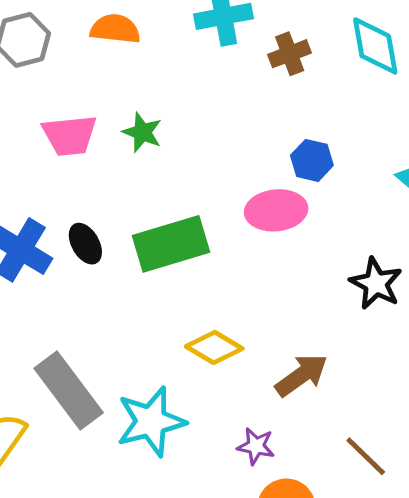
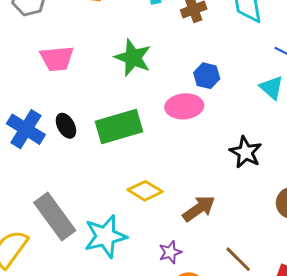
green star: (142, 132) -> (133, 58), moved, size x1.5
purple star: (256, 446) -> (170, 252), turned -30

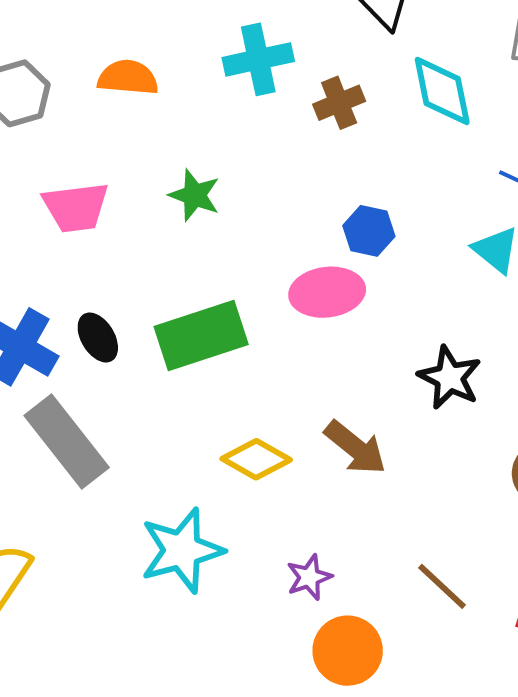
green star: (133, 58) -> (195, 195), moved, size x0.7
brown arrow: (199, 209) -> (355, 448), moved, turned 76
gray rectangle: (55, 217) -> (67, 441), moved

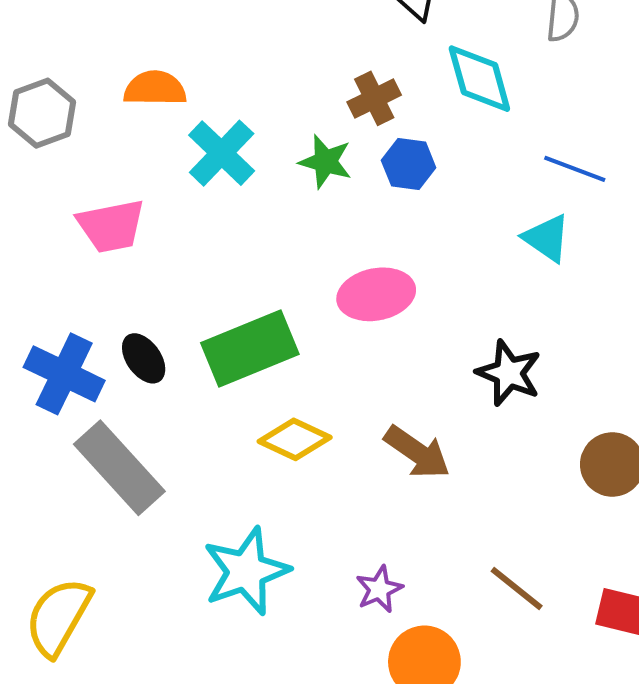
cyan cross: (258, 59) -> (222, 153), moved, turned -30
green star: (195, 195) -> (325, 162), moved
blue hexagon: (369, 231) -> (409, 164), moved
yellow diamond: (256, 459) -> (295, 439), moved

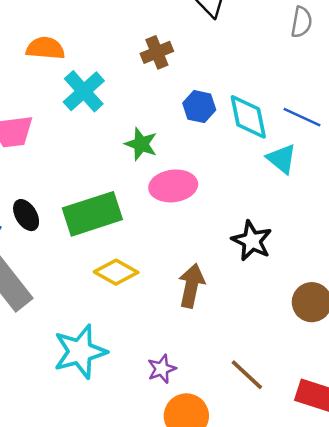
cyan diamond: (479, 79) -> (248, 117), moved
brown cross: (374, 98) -> (157, 52), moved
green star: (325, 162) -> (141, 144), moved
brown arrow: (417, 452) -> (191, 286), turned -117

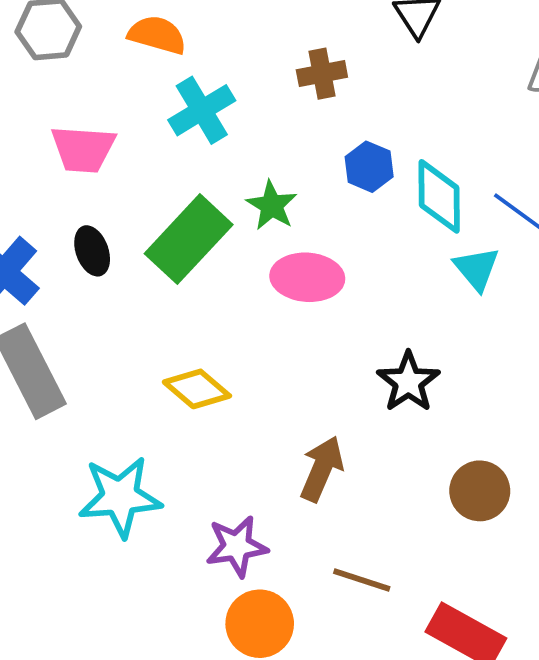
green rectangle: (92, 214) -> (189, 239), moved, turned -40
black ellipse: (26, 215) -> (92, 251), moved
brown arrow: (191, 286) -> (322, 469), moved
purple star: (162, 369) -> (237, 546), size x1.4
brown line: (247, 375) -> (362, 580), turned -36

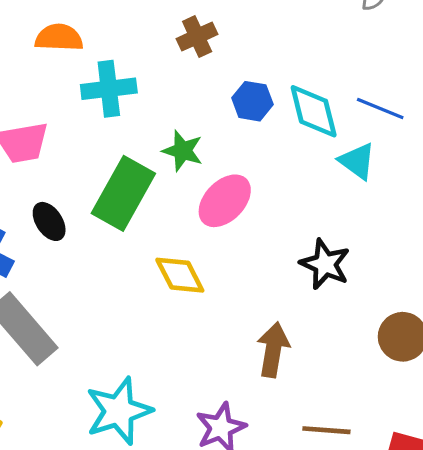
cyan cross: (202, 110) -> (109, 89), turned 38
pink ellipse: (307, 277) -> (225, 201), turned -36
yellow diamond: (197, 389) -> (180, 275), moved, turned 36

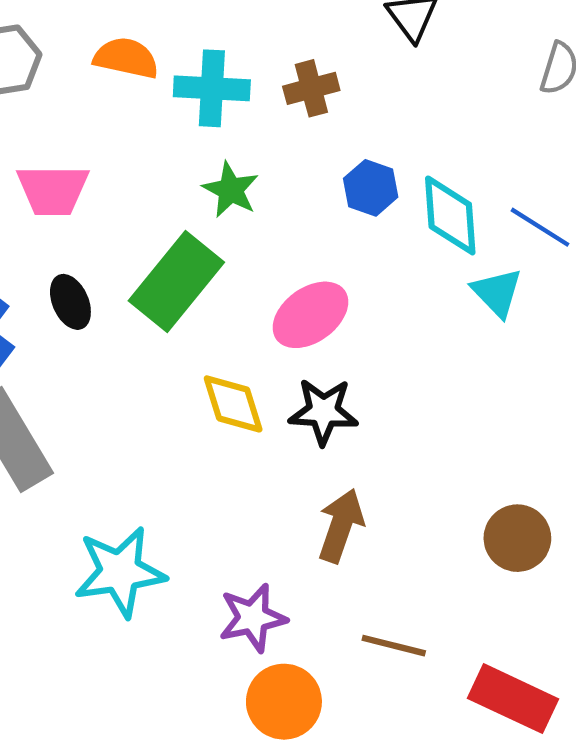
cyan cross: (109, 89) -> (212, 88), moved
green star: (183, 151) -> (231, 190), moved
black star: (325, 264) -> (323, 412), moved, turned -30

